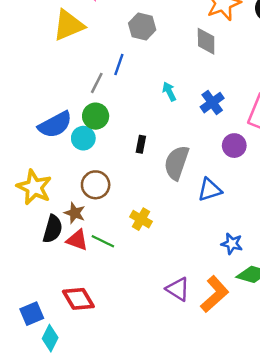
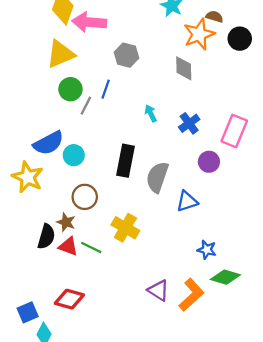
green circle: (96, 116) -> (70, 89), moved
black rectangle: (141, 144) -> (125, 161), size x2.0
yellow star: (34, 187) -> (28, 177), moved
yellow cross: (141, 219) -> (125, 228), size x1.4
red diamond: (78, 299) -> (69, 299), turned -44

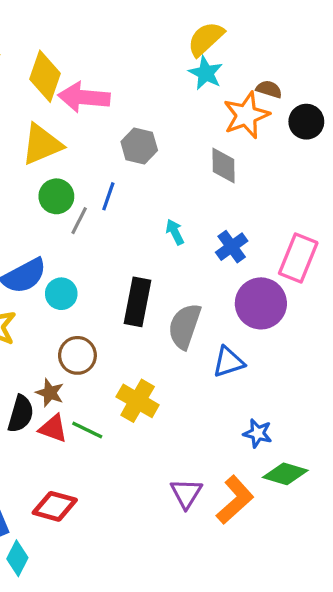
purple circle: (209, 162) -> (261, 303), size x1.6
purple triangle: (158, 290) -> (186, 493), turned 30

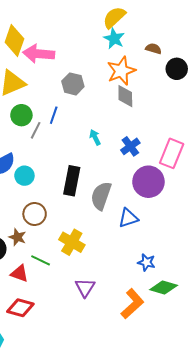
orange star: (246, 115) -> (121, 71), moved
red triangle: (53, 428) -> (19, 273), moved
purple triangle: (186, 493) -> (85, 288), moved

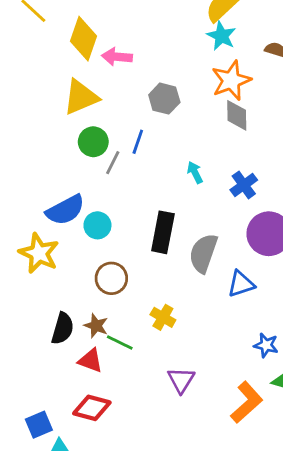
pink arrow: (39, 54) -> (117, 57), size x0.7
brown star: (17, 237) -> (96, 326), moved
yellow cross: (72, 242) -> (163, 317), size x0.7

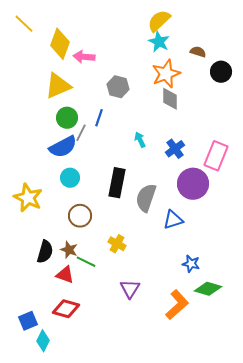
blue semicircle: (65, 210) -> (63, 147), moved

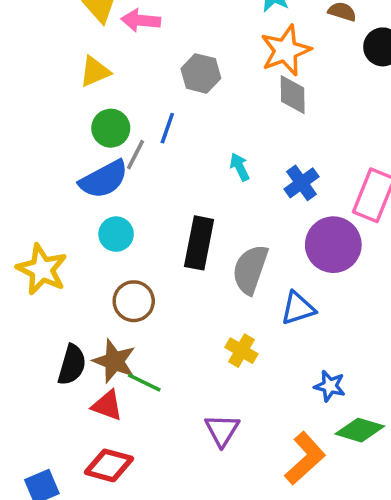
yellow triangle: (58, 86) -> (95, 72), size x0.7
yellow cross: (117, 244) -> (241, 351), moved
brown star: (69, 250) -> (114, 361), size x1.4

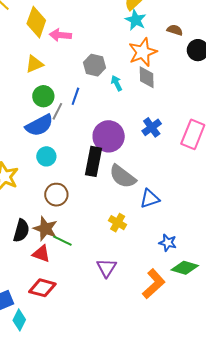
cyan arrow: (240, 167) -> (117, 83), moved
purple circle: (333, 245) -> (109, 136), moved
gray semicircle: (250, 269) -> (123, 176), turned -72

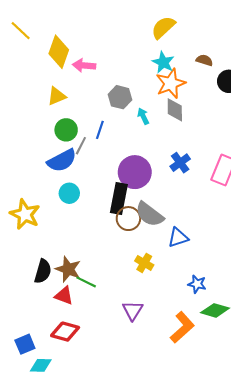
cyan star: (136, 20) -> (163, 62), moved
brown circle: (56, 195) -> (128, 219), moved
cyan diamond: (19, 320) -> (41, 365), turned 65

